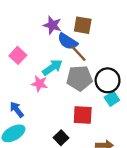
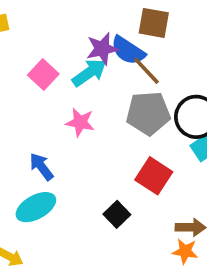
purple star: (52, 25) -> (102, 49), moved, turned -30
cyan arrow: (52, 67) -> (89, 73), moved
red square: (83, 115) -> (154, 176), turned 30

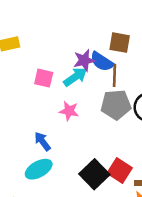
brown line: (146, 71) -> (115, 76), turned 45
pink square: (43, 74) -> (44, 78), turned -30
red square: (154, 176) -> (120, 170), moved
black square: (117, 214) -> (94, 174), size x1.6

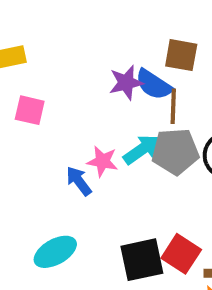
cyan arrow: (75, 77) -> (142, 150), moved
pink square: (44, 78) -> (30, 110), moved
blue arrow: (42, 141) -> (79, 181), moved
black square: (94, 174) -> (142, 260), turned 32

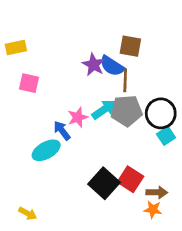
purple star: (126, 83) -> (94, 65), turned -30
pink star: (102, 161) -> (78, 117), turned -30
cyan ellipse: (55, 252) -> (46, 150), moved
black square: (142, 260) -> (104, 183), turned -36

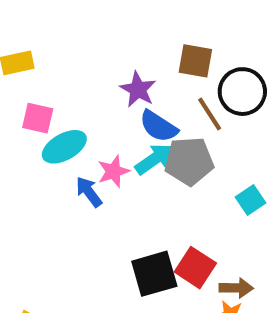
blue semicircle: (112, 66) -> (158, 126), moved
brown line: (125, 80) -> (210, 114), moved, turned -35
black circle: (161, 113) -> (242, 92), moved
cyan ellipse: (46, 150) -> (64, 147), moved
black square: (104, 183) -> (154, 274), turned 32

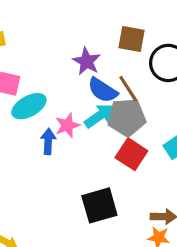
brown line: (210, 114) -> (128, 89), moved
blue arrow: (89, 192) -> (48, 141), turned 40
red square: (195, 268) -> (131, 154), moved

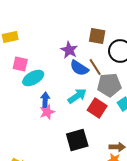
cyan arrow: (99, 116) -> (77, 96), moved
gray pentagon: (127, 117) -> (109, 85), moved
pink star: (67, 125) -> (47, 112), moved

